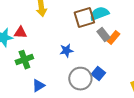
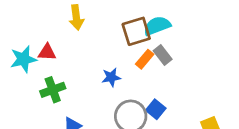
orange rectangle: (113, 38) -> (145, 59), moved

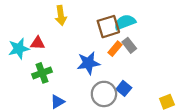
blue star: (111, 77) -> (88, 63), size x1.5

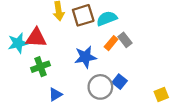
cyan semicircle: (125, 22) -> (107, 19), moved
brown square: (108, 27) -> (83, 15), moved
red triangle: (38, 43) -> (36, 38), size x1.5

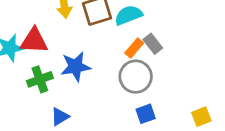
blue star: (85, 57) -> (76, 67), moved
blue square: (120, 82) -> (146, 114), moved, turned 32
gray circle: (100, 87) -> (136, 77), moved

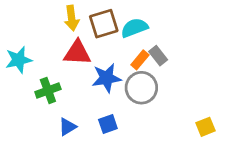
red triangle: (34, 41) -> (77, 53), moved
blue star: (76, 67) -> (107, 78), moved
blue square: (146, 114) -> (108, 124), moved

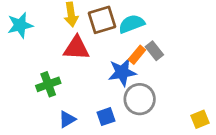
cyan star: (19, 60) -> (20, 25), moved
blue star: (107, 78) -> (122, 72), moved
gray circle: (141, 88) -> (140, 99), moved

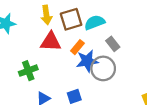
orange rectangle: (137, 55) -> (77, 47), moved
gray circle: (140, 99) -> (103, 68), moved

